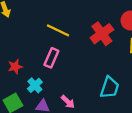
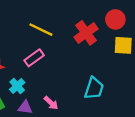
pink rectangle: (51, 58) -> (34, 58), turned 30

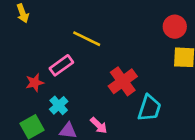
red cross: (86, 33) -> (123, 81), moved
pink rectangle: (34, 58) -> (61, 65), moved

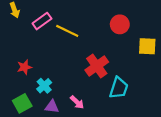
red circle: (175, 27) -> (120, 24), moved
pink rectangle: (61, 65) -> (42, 21), moved

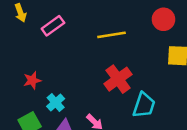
red circle: (120, 24) -> (163, 19), moved
yellow line: (67, 31) -> (111, 35), moved, turned -35

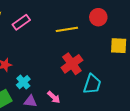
red circle: (163, 19) -> (98, 17), moved

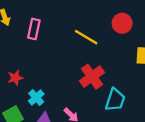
pink rectangle: (21, 22) -> (34, 29), turned -42
yellow line: (67, 29) -> (86, 37), turned 40

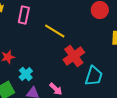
yellow line: (86, 37) -> (55, 31), moved

